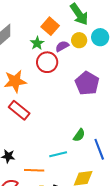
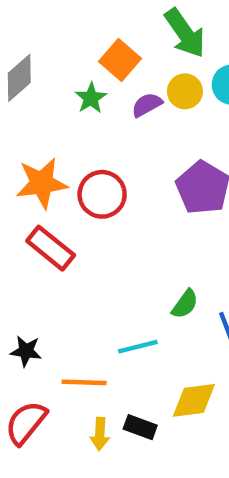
red circle: (47, 62) -> (102, 194), moved

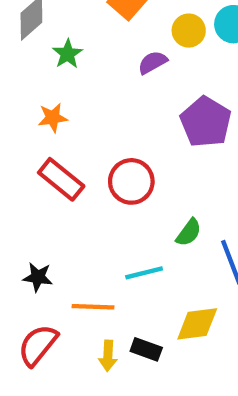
green star: (91, 98) -> (68, 54), moved
purple semicircle: (147, 105) -> (153, 62), moved
orange star: (42, 183) -> (53, 118), size x0.6
red circle: (102, 194) -> (131, 181), moved

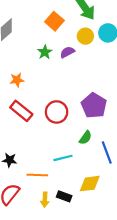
green star: (68, 54) -> (45, 52), moved
purple pentagon: (206, 122) -> (94, 106), moved

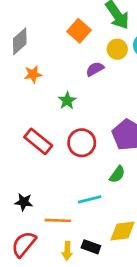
green star: (45, 52) -> (67, 101), moved
orange star: (17, 80) -> (33, 74), moved

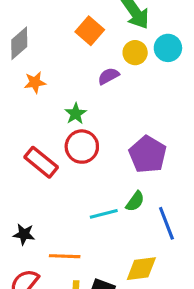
red circle: (82, 143) -> (82, 147), moved
cyan line: (90, 199) -> (104, 214), moved

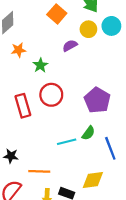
green star: (76, 114) -> (40, 65), moved
red rectangle: (41, 162) -> (23, 106), turned 35

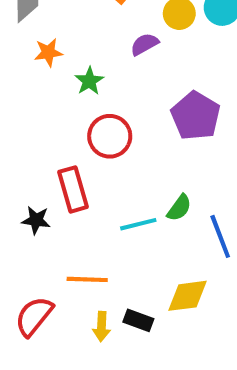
purple pentagon: (97, 100) -> (196, 116), moved
red rectangle: (23, 106) -> (73, 189), moved
black star: (11, 156) -> (36, 220), moved

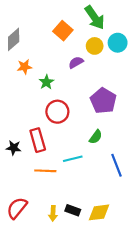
green semicircle: (179, 208) -> (96, 137), moved
black star: (36, 220) -> (14, 148), moved
orange line: (87, 279) -> (45, 171), moved
yellow diamond: (187, 296) -> (99, 212), moved

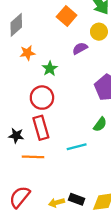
red circle: (57, 112) -> (42, 98), moved
orange line: (45, 171) -> (33, 157), moved
yellow arrow: (53, 213) -> (56, 203), turned 72

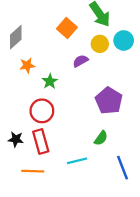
black star: (16, 136) -> (16, 139), moved

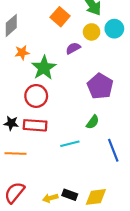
green star: (50, 81) -> (44, 68), size x1.6
red rectangle: (41, 142) -> (35, 125), turned -70
orange line: (33, 171) -> (16, 154), moved

